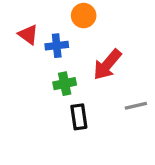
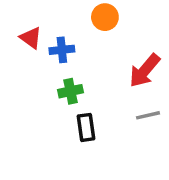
orange circle: (84, 16) -> (105, 17), moved
red arrow: (107, 65) -> (145, 71), moved

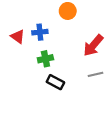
red triangle: (31, 38) -> (18, 37), moved
black rectangle: (86, 127) -> (55, 82), turned -54

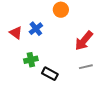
blue cross: (40, 32) -> (36, 29), turned -32
green cross: (45, 59) -> (31, 60), moved

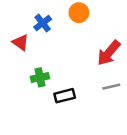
blue cross: (36, 29) -> (43, 23), moved
black rectangle: (50, 74) -> (65, 96), turned -42

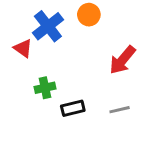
blue cross: (43, 23) -> (48, 26), size x1.5
gray line: (111, 87) -> (120, 110), moved

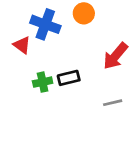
blue cross: (48, 26) -> (45, 24), turned -32
black rectangle: (73, 108) -> (69, 78), moved

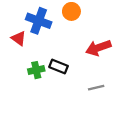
red arrow: (115, 56) -> (98, 48), turned 30
black rectangle: (69, 78) -> (59, 67), turned 36

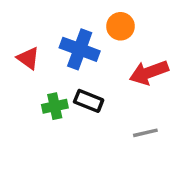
orange circle: (71, 11) -> (120, 26), moved
blue cross: (39, 21) -> (80, 49), moved

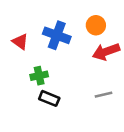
orange circle: (120, 26) -> (96, 25), moved
black rectangle: (89, 101) -> (49, 98), moved

